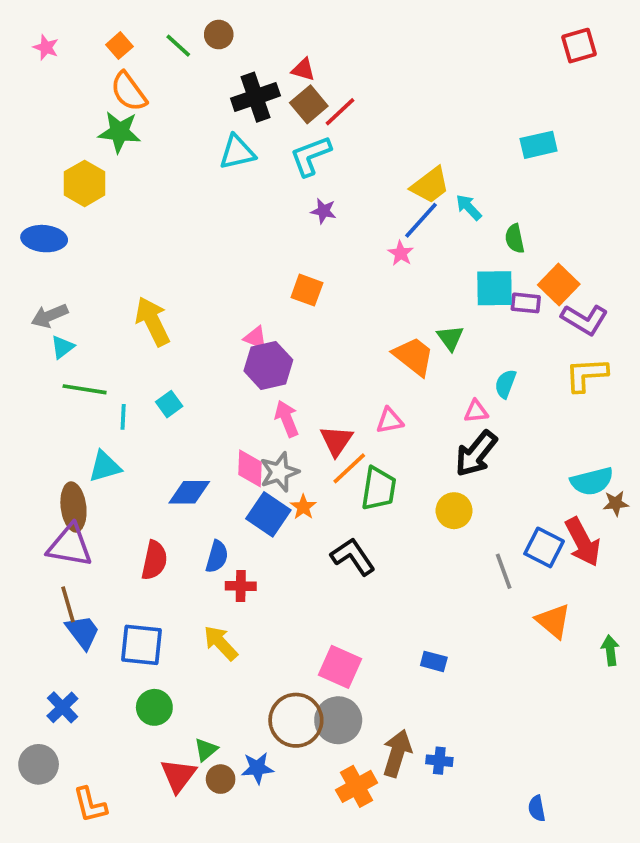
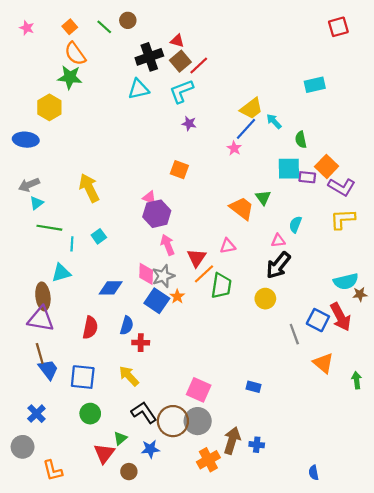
black L-shape: (353, 557) -> (144, 412), moved
brown circle: (221, 779) -> (129, 472), moved

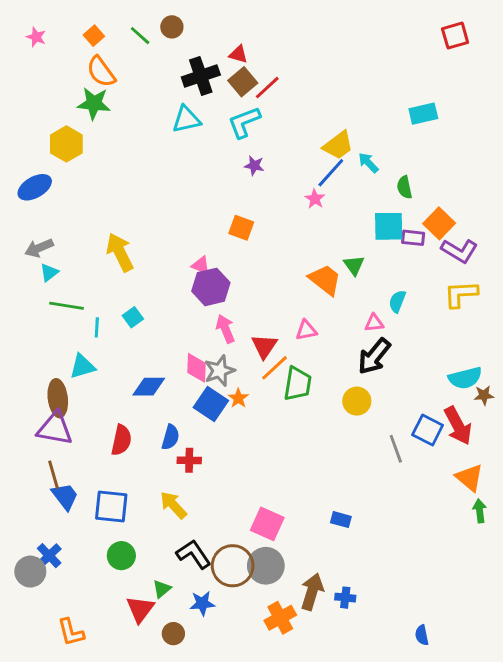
blue ellipse: (26, 140) -> (35, 187), turned -35
orange triangle: (323, 363) -> (469, 478), moved
gray circle: (23, 447) -> (30, 572), moved

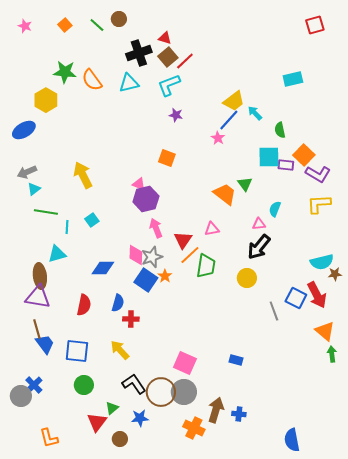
orange semicircle: (101, 72) -> (92, 80), moved
orange cross: (280, 618) -> (194, 428), turned -35
blue semicircle: (422, 635) -> (292, 440), size x1.6

